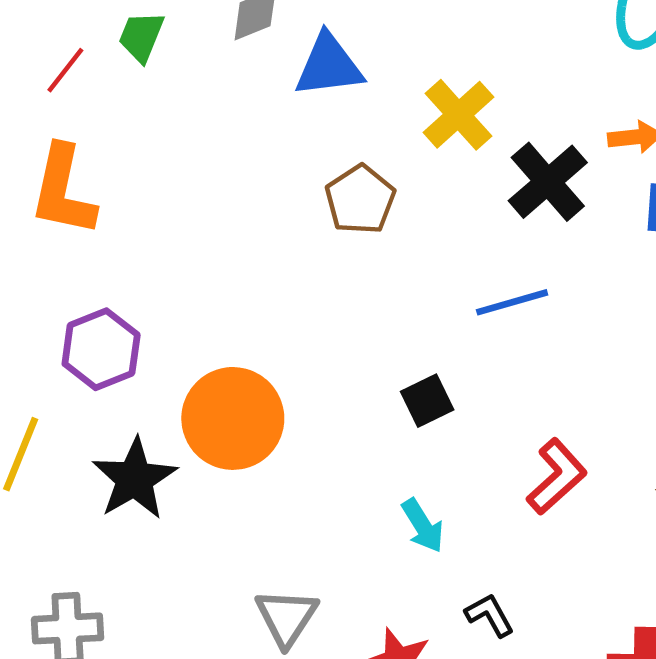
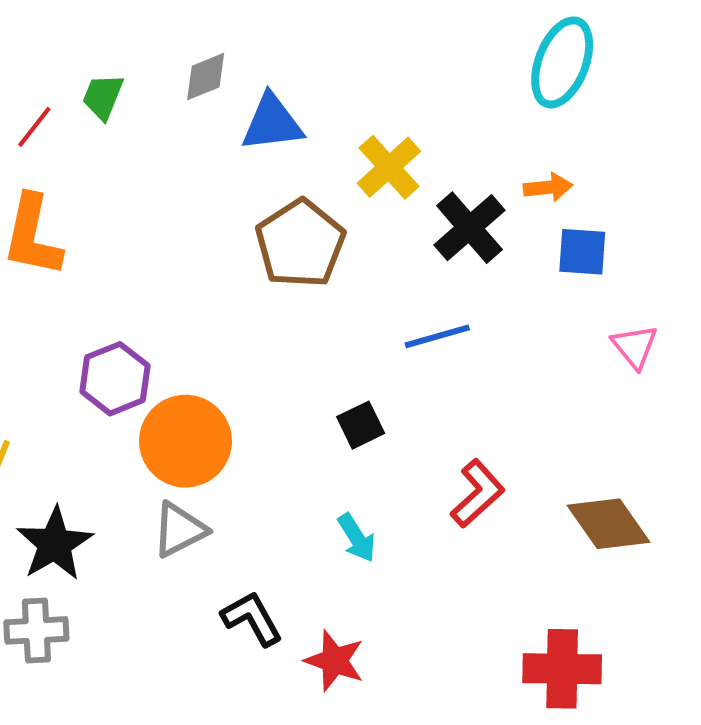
brown pentagon: (360, 200) -> (300, 244), size x1.4
purple hexagon: (101, 349) -> (115, 379), moved
black star: (135, 479) -> (55, 544), moved
black L-shape: (490, 615) -> (252, 618), moved, size x1.4
gray triangle: (286, 617) -> (179, 530), moved, turned 30

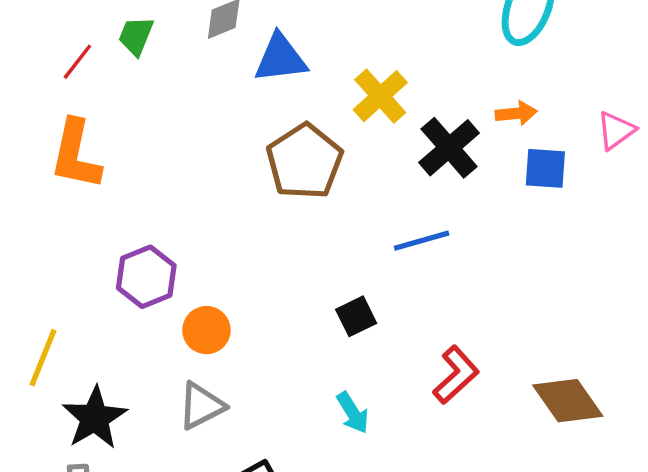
pink triangle: (635, 346) -> (616, 131), moved, turned 33
orange circle: (185, 441) -> (206, 330), size x0.6

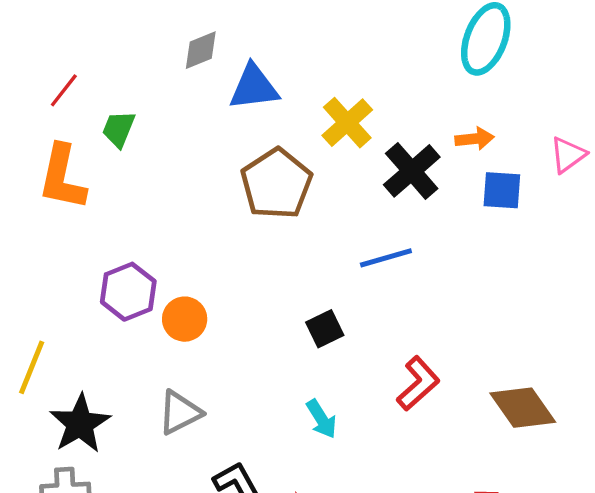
green trapezoid: (136, 36) -> (119, 129), moved
orange circle: (206, 330) -> (185, 319), moved

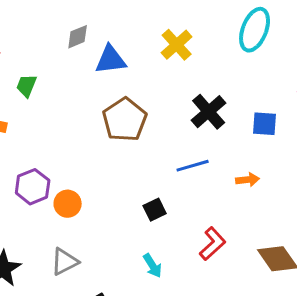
yellow cross: (347, 123) -> (177, 45), moved
orange arrow: (474, 139) -> (248, 180), moved

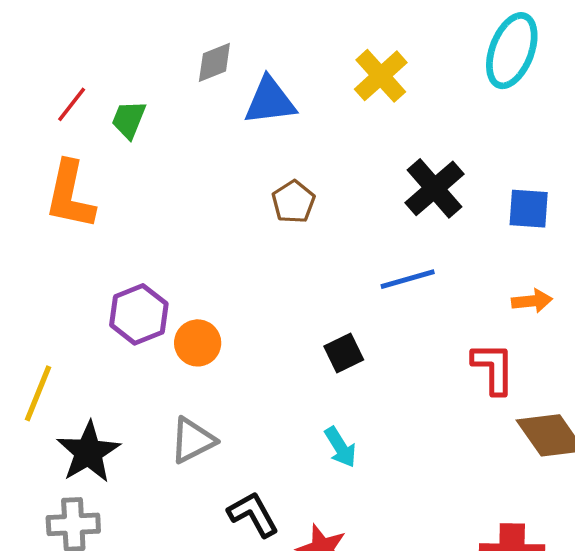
green trapezoid: (27, 86) -> (129, 119), moved
brown pentagon: (125, 120) -> (293, 202), size x0.6
orange arrow: (248, 180) -> (532, 301), moved
red L-shape: (213, 244) -> (493, 368), moved, turned -48

